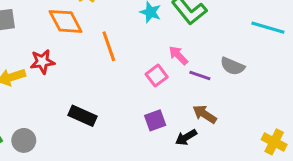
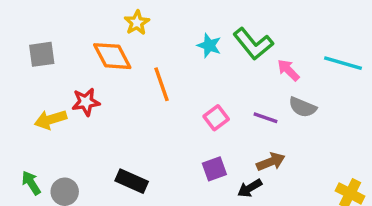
pink arrow: (178, 55) -> (288, 70), moved
brown arrow: (205, 114) -> (271, 162), turned 125
black rectangle: (83, 116) -> (132, 181), moved

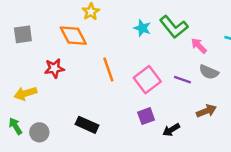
orange line: (162, 84) -> (108, 70), moved
pink square: (216, 118) -> (147, 80), size x1.5
yellow arrow: (51, 119) -> (25, 93), moved
brown arrow: (271, 162) -> (206, 111), moved

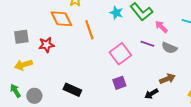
gray square: (23, 34) -> (21, 37), moved
orange line: (108, 70) -> (89, 30), moved
purple line: (182, 80) -> (147, 44), moved
black arrow: (171, 130) -> (151, 94), moved

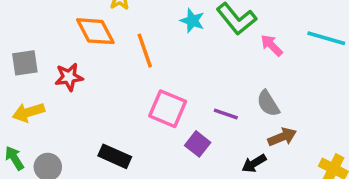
purple line: (147, 44) -> (226, 114), moved
gray semicircle: (169, 48) -> (268, 103), moved, turned 35
pink square: (120, 54) -> (168, 109), moved, turned -30
purple square: (119, 83) -> (198, 144), turned -32

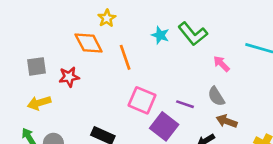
pink arrow: (272, 45) -> (221, 64), moved
brown arrow: (282, 137) -> (227, 121), turned -138
purple square: (198, 144) -> (164, 126), size x1.5

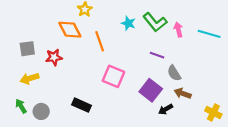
pink arrow: (221, 64) -> (178, 30), moved, turned 32
purple line: (185, 104) -> (157, 55), moved
purple square: (164, 126) -> (151, 90), moved

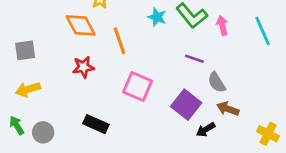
cyan line: (209, 34) -> (263, 31), turned 50
red star: (54, 57) -> (83, 67), moved

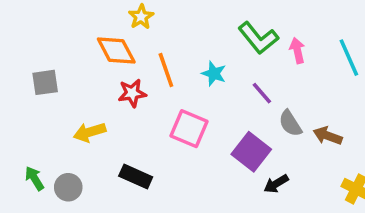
cyan star: (157, 17) -> (214, 74), moved
purple line: (194, 59) -> (262, 93), turned 30
red star: (83, 67) -> (132, 93), moved
yellow arrow: (28, 89) -> (90, 132), moved
brown arrow: (228, 109) -> (328, 136), moved

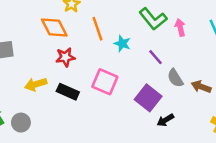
orange line: (166, 70) -> (97, 29), moved
black rectangle: (136, 177) -> (68, 92), moved

